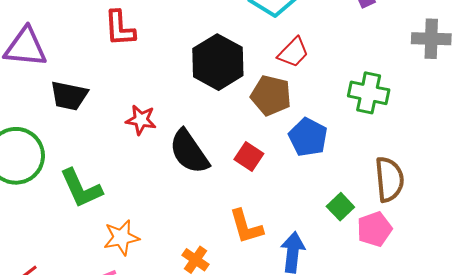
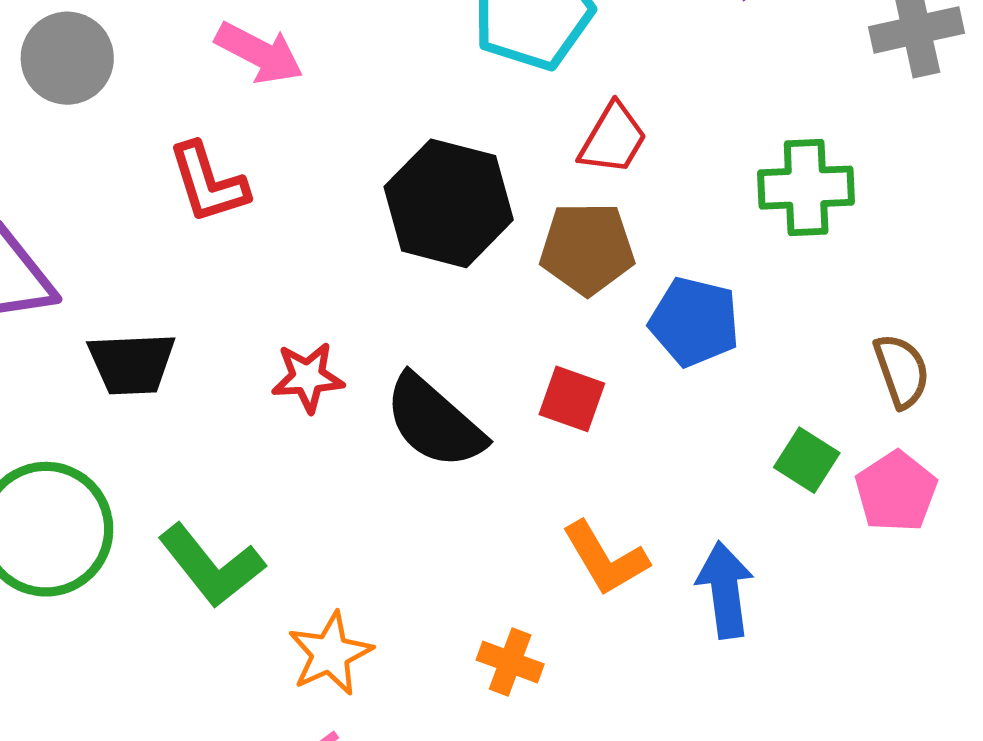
brown semicircle: (389, 179) -> (902, 371), size x0.7

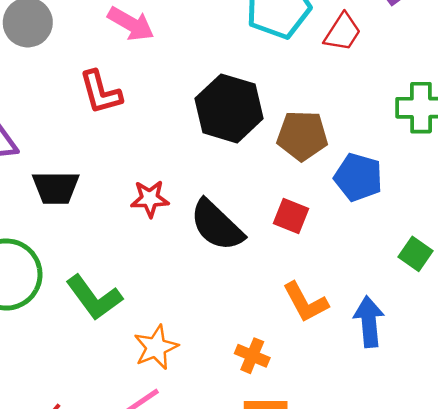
red trapezoid: (613, 139) -> (343, 32), moved

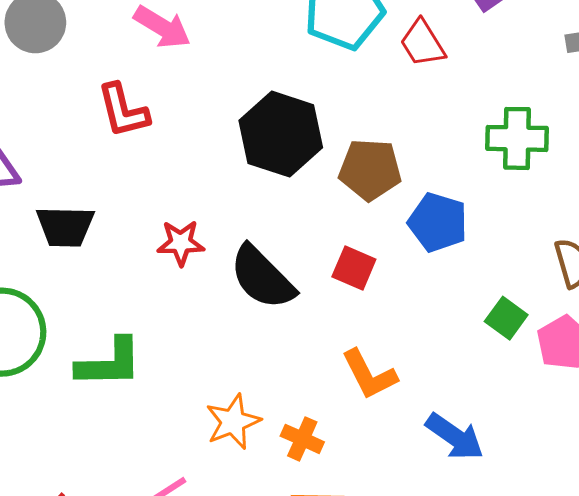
red trapezoid: (343, 32) -> (423, 43), turned 114
green L-shape: (94, 298) -> (109, 363), turned -56
blue arrow: (369, 322) -> (455, 437), moved, turned 129
orange star: (156, 347) -> (233, 422), moved

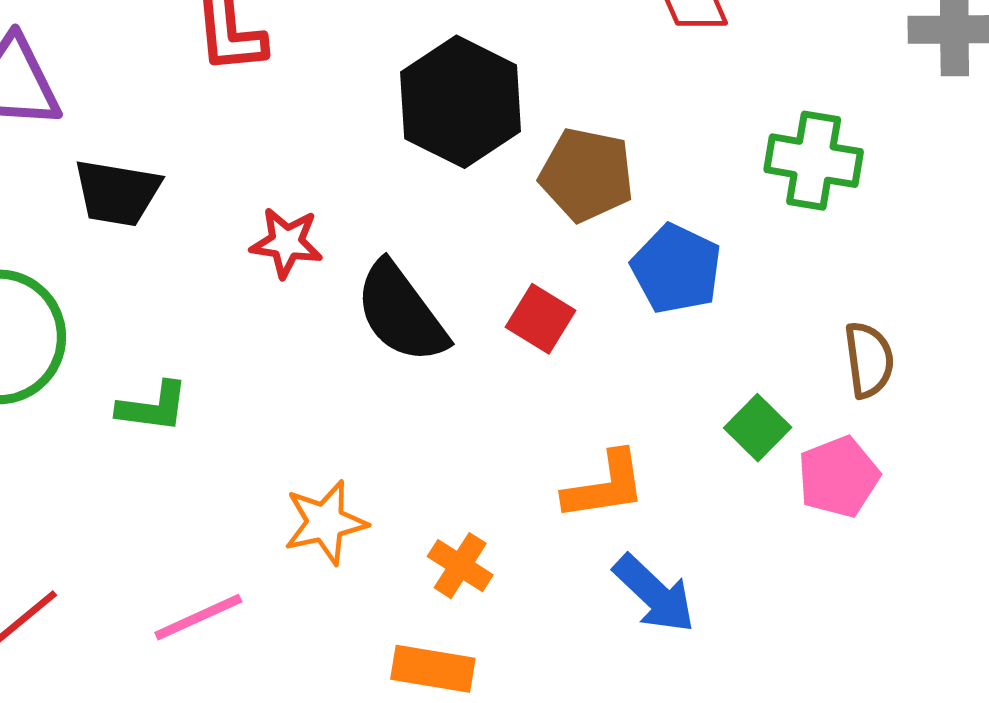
green L-shape: (109, 363) -> (153, 407), size x0.7
orange L-shape: (369, 375) -> (605, 486), moved, turned -80
orange cross: (302, 439) -> (460, 566), moved

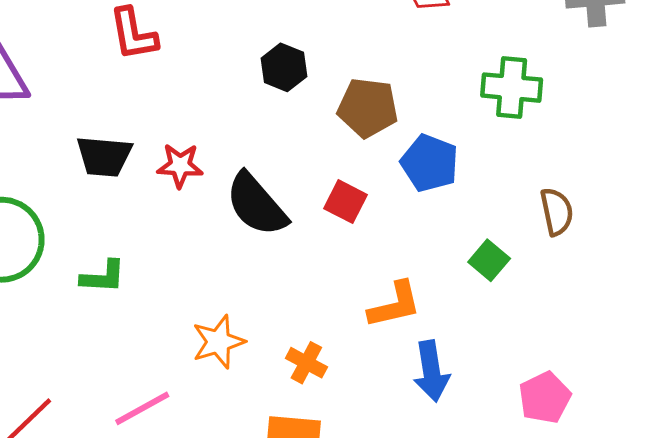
black hexagon: (461, 102) -> (284, 67), size x0.6
black trapezoid: (117, 193) -> (104, 156), moved
pink pentagon: (839, 477) -> (545, 398), moved
blue arrow: (654, 594) -> (431, 371), turned 42

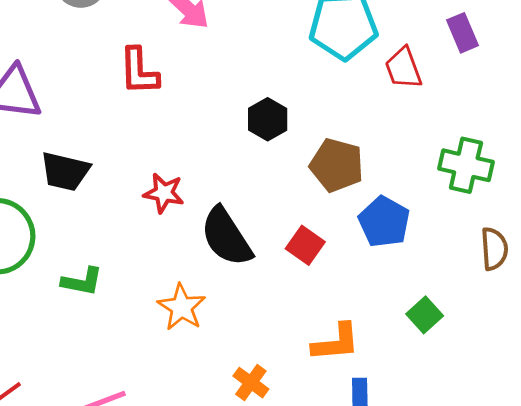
black trapezoid: (104, 156) -> (65, 171), moved
brown semicircle: (557, 212) -> (494, 249), moved
orange star: (218, 342) -> (182, 307), moved, turned -30

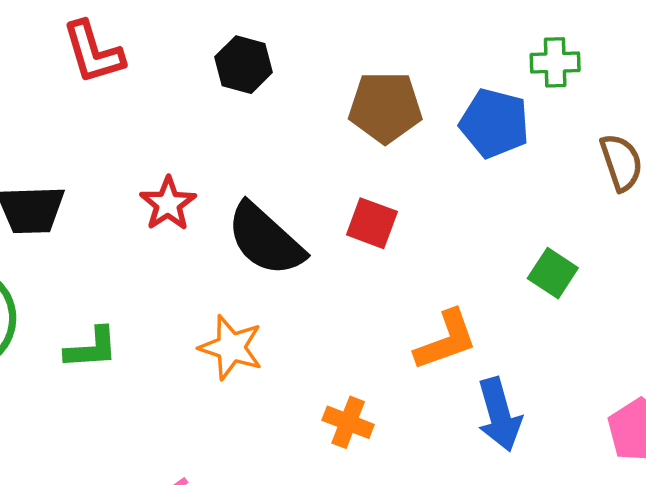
black hexagon: (268, 119) -> (244, 65), moved
green cross: (466, 165) -> (555, 62), size x0.7
red star: (164, 193) -> (168, 204), turned -30
blue pentagon: (384, 222) -> (494, 123), moved

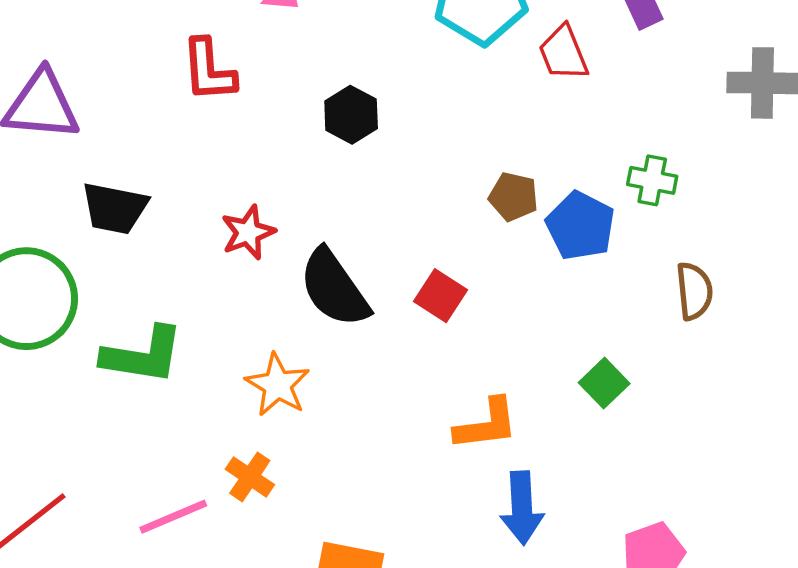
brown pentagon: (385, 107) -> (513, 197), moved, size x0.7
green L-shape: (91, 348) -> (143, 355), size x1.5
orange cross: (348, 422) -> (250, 477), moved

